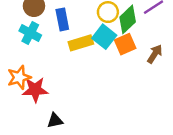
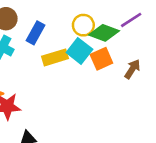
blue rectangle: (62, 19) -> (36, 33), turned 40
green diamond: (128, 19) -> (104, 33), turned 64

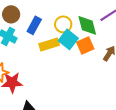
yellow circle: (83, 25) -> (63, 24), moved
green diamond: (104, 33) -> (87, 25), turned 55

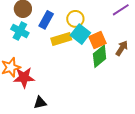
green diamond: (87, 25) -> (100, 56), moved, turned 65

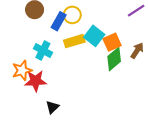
yellow circle: (75, 19) -> (72, 15), moved
cyan cross: (20, 31) -> (43, 51), moved
black triangle: (40, 103) -> (52, 107), turned -32

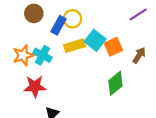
green diamond: (114, 59) -> (116, 83), moved
orange star: (22, 70) -> (23, 55), moved

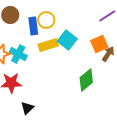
blue rectangle: (59, 25) -> (33, 26), turned -36
orange square: (113, 47) -> (99, 44), moved

